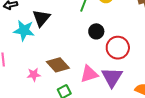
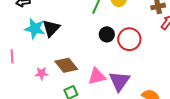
black triangle: (41, 18) -> (51, 28), moved
red circle: (118, 48) -> (129, 39), moved

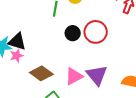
black triangle: (51, 28) -> (17, 42), turned -42
pink star: (42, 73) -> (17, 56), moved

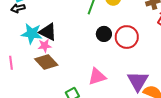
brown diamond: (41, 73) -> (46, 62), moved
purple triangle: (97, 75) -> (138, 81), moved

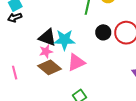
cyan star: (32, 34) -> (64, 40), moved
pink triangle: (97, 77) -> (76, 62), moved

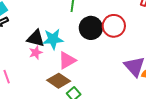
black circle: (103, 32) -> (91, 28), size x1.5
brown diamond: (49, 67) -> (59, 81), moved

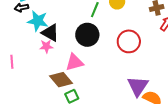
black circle: (91, 28) -> (87, 35), moved
cyan star: (53, 39) -> (38, 21), moved

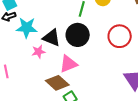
black triangle: (50, 33) -> (52, 38), moved

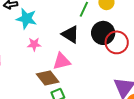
black circle: (78, 35) -> (103, 33), moved
black triangle: (52, 38) -> (70, 34), moved

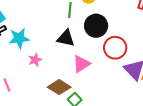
red circle: (117, 42) -> (115, 48), moved
pink triangle: (62, 61) -> (81, 64), moved

